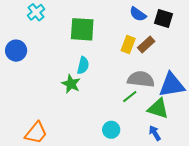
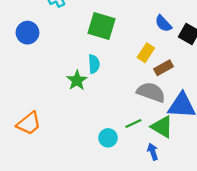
brown rectangle: (146, 44) -> (164, 68), moved
cyan semicircle: (83, 65) -> (94, 64), turned -30
green line: (130, 97) -> (133, 124), moved

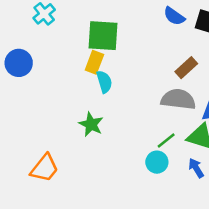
yellow rectangle: (146, 53) -> (94, 62), moved
green star: (77, 80) -> (91, 124), moved
cyan circle: (108, 138) -> (157, 162), moved

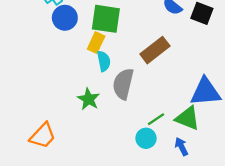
blue circle: (19, 63) -> (65, 18), moved
brown rectangle: (186, 68) -> (155, 50), moved, size x1.4
gray semicircle: (178, 99) -> (123, 84), moved, turned -88

